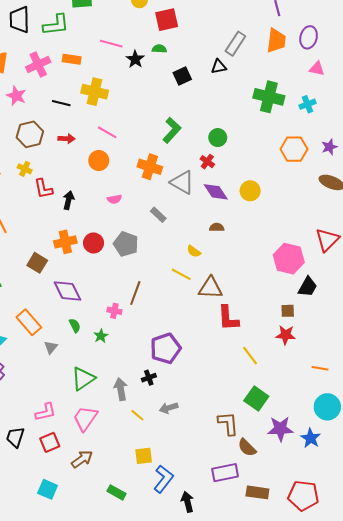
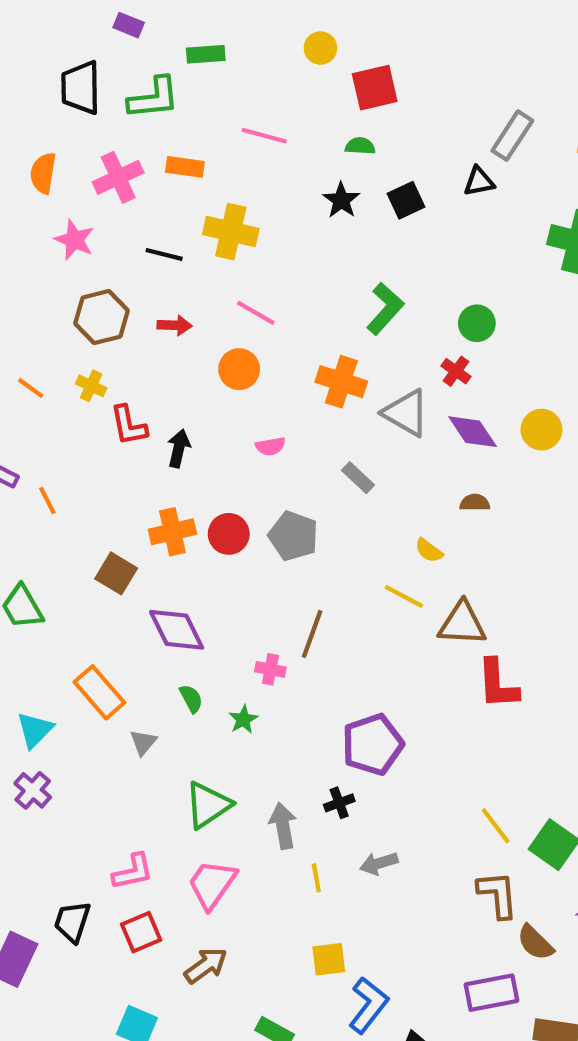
black star: (135, 59) -> (341, 200), moved
yellow line: (250, 356) -> (496, 826), moved
yellow line: (137, 415) -> (316, 878), turned 40

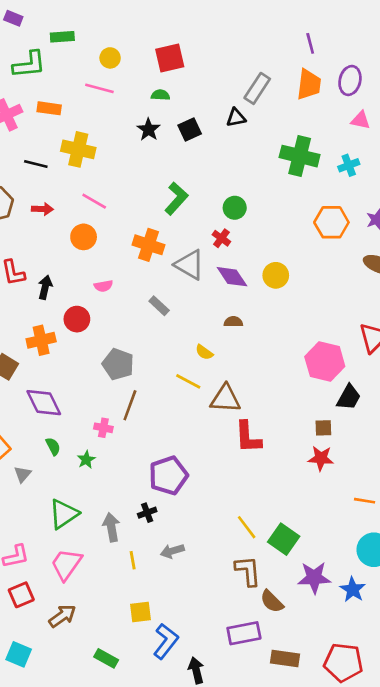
yellow circle: (320, 48) -> (110, 58), moved
red circle: (229, 534) -> (77, 319), moved
gray pentagon: (293, 536) -> (118, 364), moved

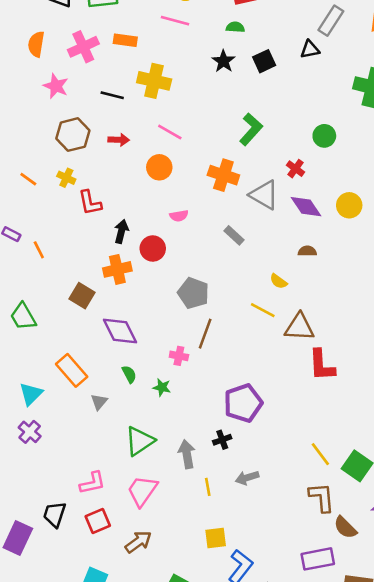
green circle: (235, 208) -> (324, 136), moved
black arrow: (45, 287) -> (121, 231), moved
green star: (86, 460) -> (162, 387), turned -30

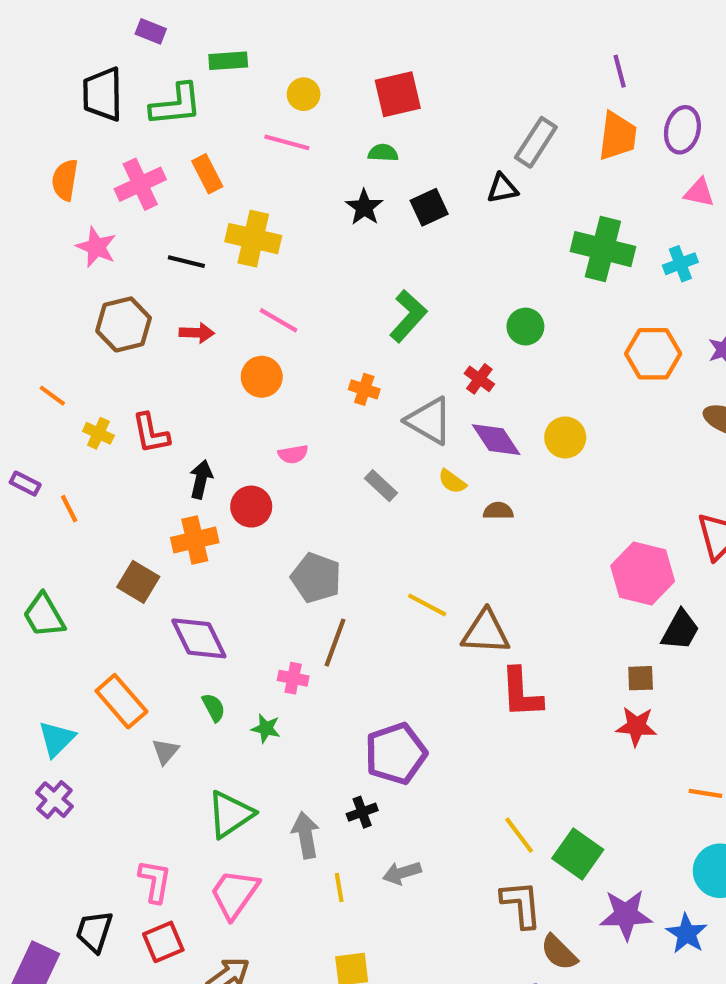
orange rectangle: (125, 40) -> (207, 174), turned 55
orange cross: (223, 175) -> (364, 389), size x0.6
yellow cross: (66, 178) -> (98, 433), moved
yellow semicircle: (278, 281) -> (452, 481), moved
pink L-shape: (92, 483) -> (155, 881), turned -68

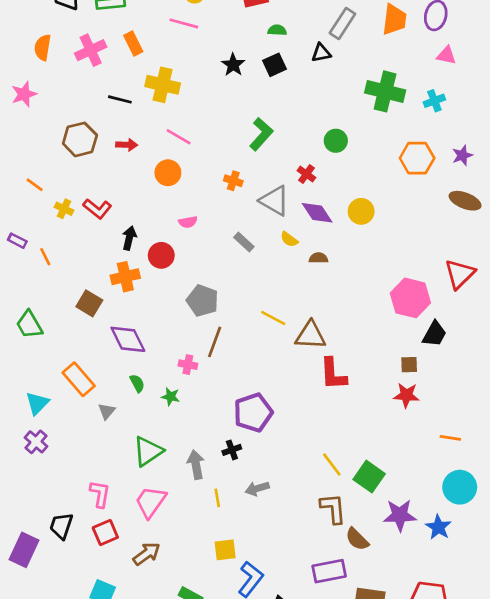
green semicircle: (383, 153) -> (277, 30), moved
pink star: (96, 247) -> (24, 94), moved, turned 30
red L-shape: (151, 433) -> (97, 209), turned -40

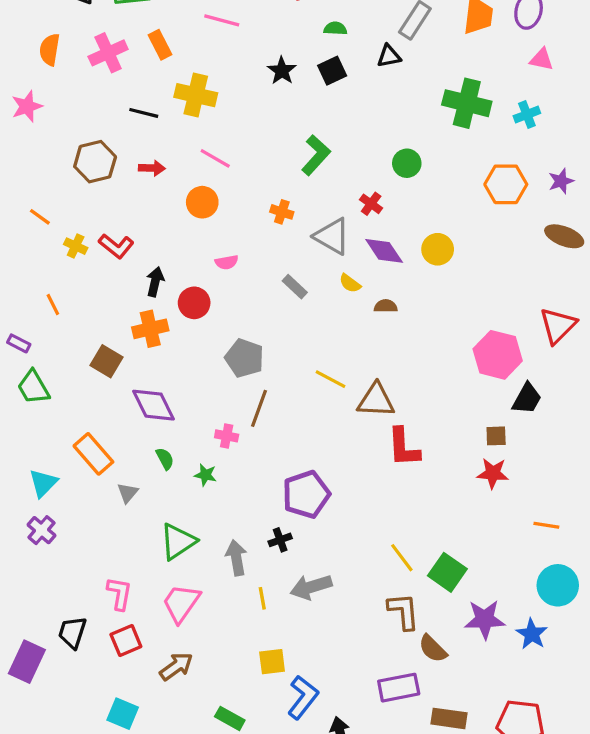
purple rectangle: (17, 241) -> (19, 343), moved
gray arrow: (257, 489) -> (311, 587), size x1.4

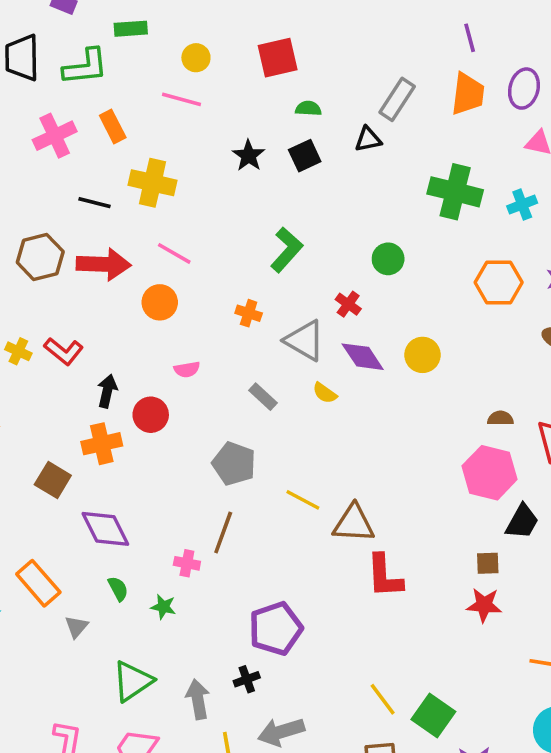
red arrow: (152, 168) -> (104, 264), size x1.8
brown semicircle: (386, 306) -> (500, 418), moved
gray pentagon: (244, 358) -> (234, 464), moved

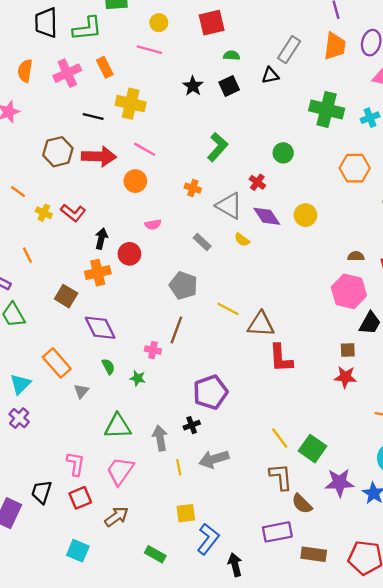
green triangle: (133, 681) -> (118, 426), turned 32

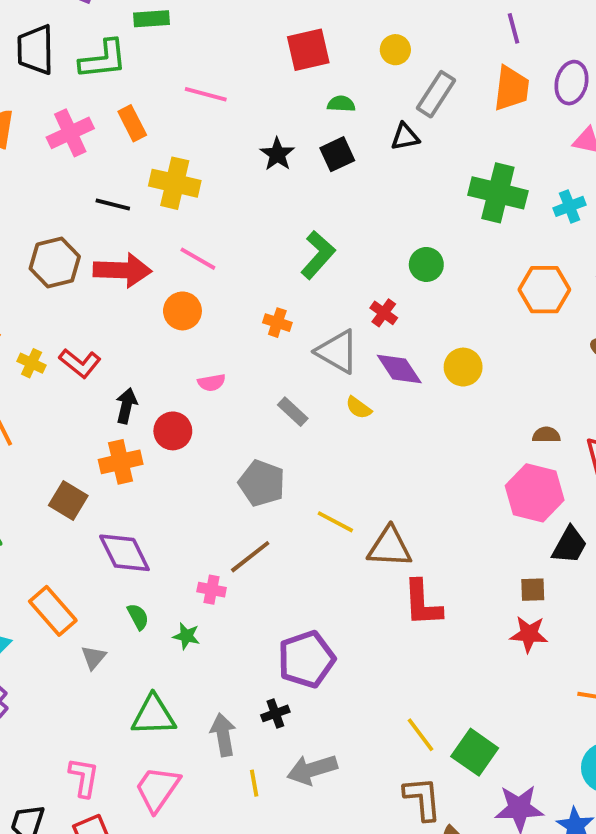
yellow circle: (159, 23) -> (395, 50), moved
brown line: (176, 330) -> (250, 557), turned 32

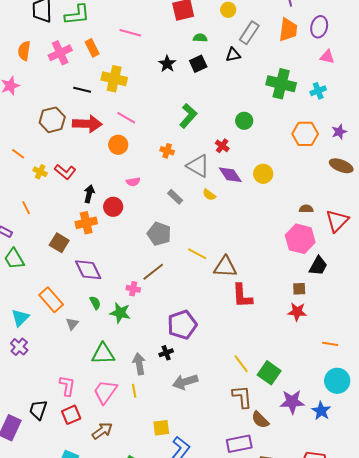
green star: (186, 636) -> (120, 313), size x1.5
yellow line: (254, 783) -> (134, 391), moved

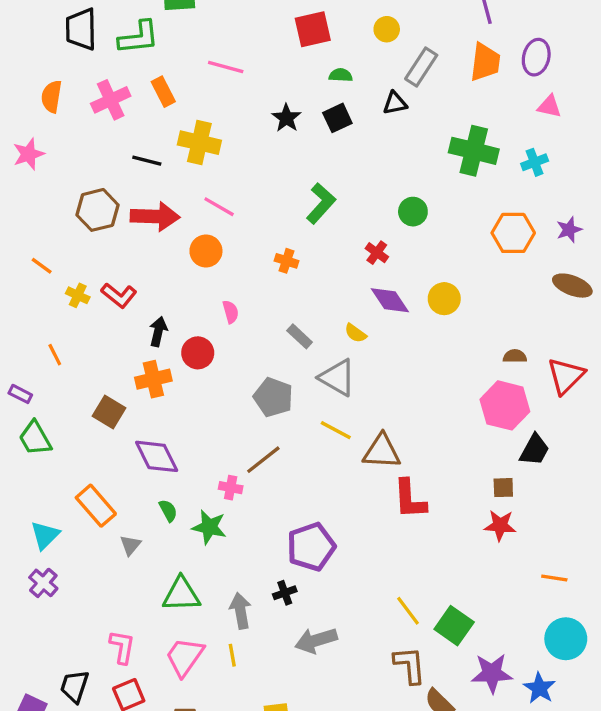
gray triangle: (198, 166) -> (337, 378), moved
pink semicircle: (133, 182) -> (231, 312), turned -96

